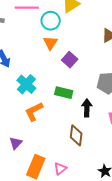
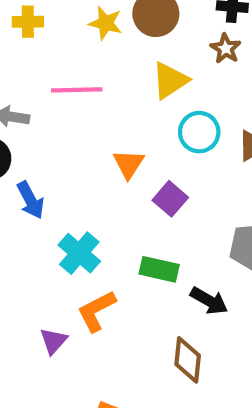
cyan circle: (51, 21) -> (199, 132), moved
black arrow: (87, 108) -> (209, 301), turned 120
purple triangle: (16, 143) -> (53, 341), moved

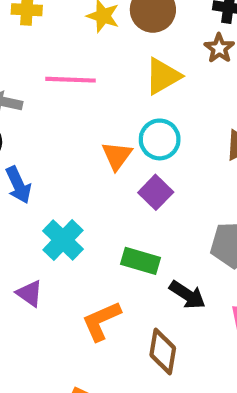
cyan circle: (199, 132) -> (160, 139), moved
orange L-shape: (96, 311) -> (101, 321), moved
purple triangle: (53, 341) -> (30, 293), moved, turned -40

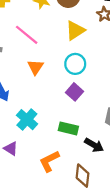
pink line: (71, 80) -> (27, 35), turned 40
orange triangle: (117, 156) -> (35, 67), moved

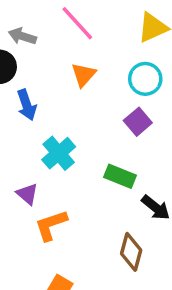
orange L-shape: (49, 161) -> (51, 225), moved

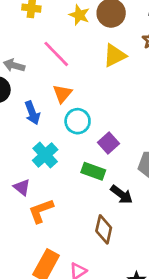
cyan circle: (145, 79) -> (78, 121), moved
blue arrow: (27, 105) -> (32, 113), moved
purple square: (138, 122) -> (109, 143), moved

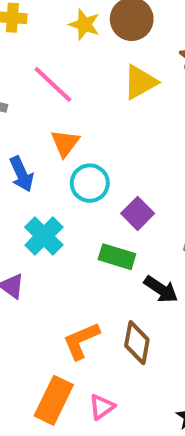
orange L-shape: (41, 211) -> (81, 341), moved

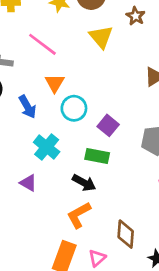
yellow triangle: (140, 82) -> (101, 37), turned -35
black arrow: (161, 289) -> (84, 183), moved
brown diamond: (137, 343) -> (126, 234), moved

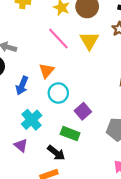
pink line: (42, 44) -> (58, 39), moved
blue arrow: (27, 107) -> (22, 86), turned 42
purple triangle: (28, 183) -> (21, 145), moved

